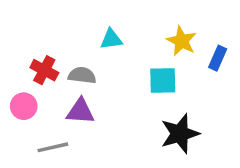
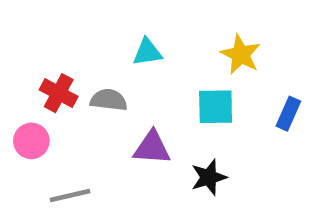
blue rectangle: (218, 58) -> (288, 114), moved
purple triangle: (80, 111) -> (152, 148), moved
black star: (180, 134) -> (209, 177), moved, size x0.7

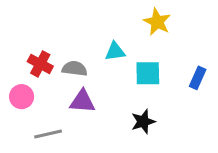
cyan triangle: (147, 52) -> (115, 51), moved
yellow star: (241, 54) -> (157, 22), moved
purple triangle: (152, 148) -> (82, 101), moved

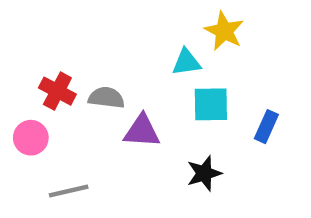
cyan triangle: (115, 51) -> (186, 62), moved
blue rectangle: (198, 78) -> (266, 127), moved
purple triangle: (82, 101) -> (142, 131), moved

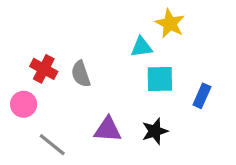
gray semicircle: (106, 98) -> (81, 74), turned -116
purple triangle: (142, 131) -> (108, 129), moved
gray line: (69, 191) -> (52, 145), turned 52

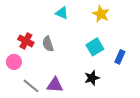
cyan triangle: (141, 47) -> (62, 13), moved, turned 32
cyan square: (160, 79) -> (95, 47), turned -30
purple triangle: (108, 129) -> (55, 85), moved

